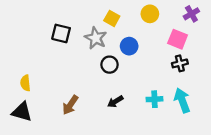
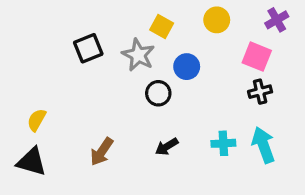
black square: (61, 33) -> (88, 48), turned -36
yellow semicircle: (25, 83) -> (37, 120), turned 35

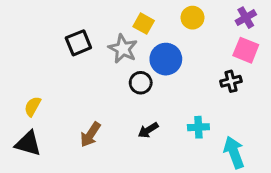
pink square: (257, 57) -> (246, 50), moved
blue circle: (187, 67) -> (166, 59), size x1.4
cyan arrow: (263, 145) -> (234, 152), moved

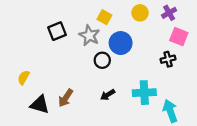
purple cross: (246, 18) -> (169, 13), moved
cyan cross: (198, 127) -> (144, 93), size x1.5
black triangle: (28, 143) -> (40, 104), moved

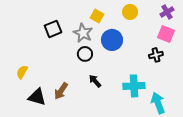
purple cross: (169, 13) -> (167, 12), moved
black circle: (102, 60) -> (85, 54), moved
black arrow: (108, 95) -> (95, 81), moved, turned 80

